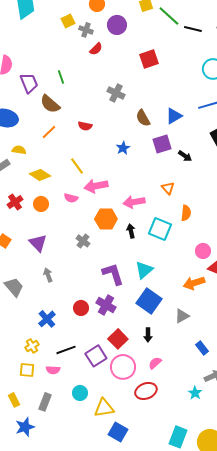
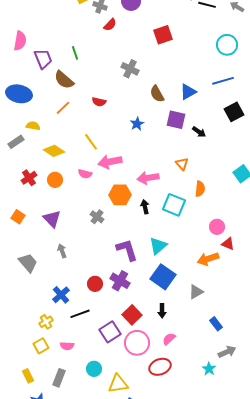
purple square: (162, 144) -> (176, 120), turned 30
black line: (66, 350) -> (80, 314), moved
yellow square: (27, 370) -> (41, 346), turned -35

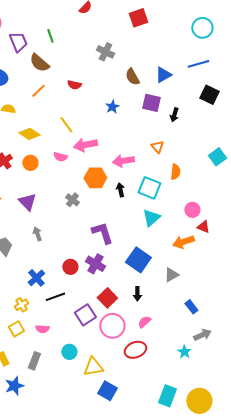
black square: (234, 112) -> (209, 95), turned -36
black arrow: (199, 132) -> (174, 115), turned 72
cyan triangle: (158, 246) -> (151, 218), moved

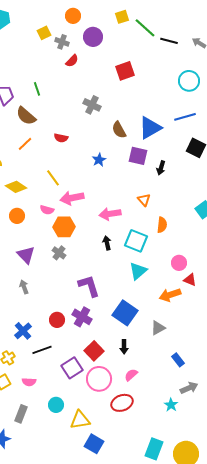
blue triangle: (163, 75) -> (150, 128), size x1.4
orange hexagon: (95, 178) -> (64, 227), moved
purple triangle: (27, 202) -> (26, 255), moved

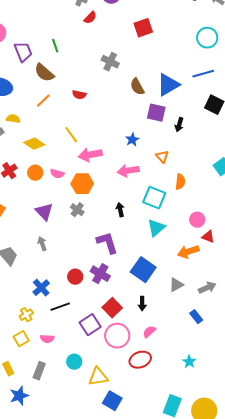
blue star: (99, 160) -> (132, 140), moved
pink semicircle: (47, 210) -> (57, 174), moved
black arrow: (107, 243) -> (120, 210), moved
gray arrow: (189, 388) -> (207, 288), moved

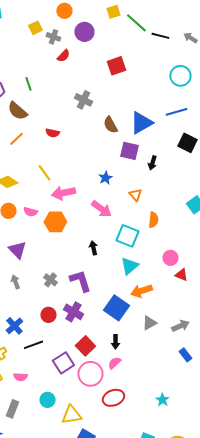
pink arrow: (128, 171) -> (101, 209), turned -135
gray cross: (77, 210) -> (50, 280), moved
orange arrow: (188, 252) -> (141, 291), moved
blue rectangle: (196, 317) -> (185, 355), moved
pink semicircle: (149, 332) -> (114, 363), moved

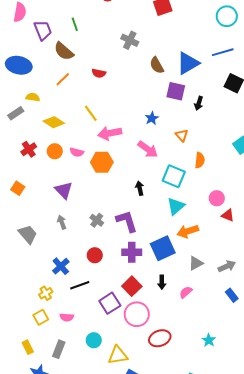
blue square: (116, 308) -> (163, 248), turned 30
purple cross: (73, 312) -> (132, 252), moved, turned -30
pink semicircle: (114, 363) -> (186, 292), moved

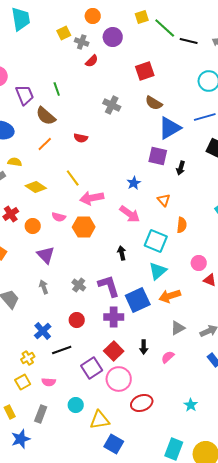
brown semicircle: (157, 65) -> (154, 103), moved, turned -30
orange circle: (55, 151) -> (33, 226), moved
blue square: (163, 248) -> (138, 300), moved

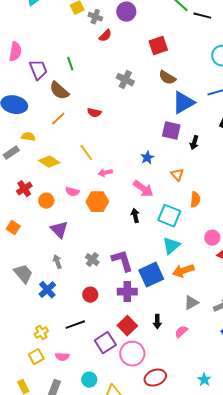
pink arrow: (92, 198) -> (105, 173), size x0.6
black arrow: (122, 253) -> (135, 216), moved
blue cross: (43, 331) -> (47, 290), moved

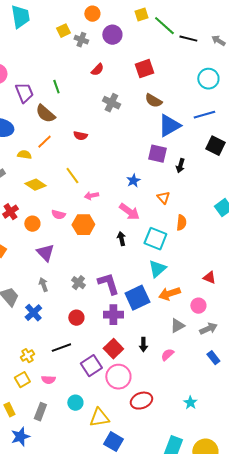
red semicircle: (105, 36) -> (97, 70), moved
yellow semicircle: (28, 137) -> (24, 155), moved
pink circle: (212, 238) -> (198, 306), moved

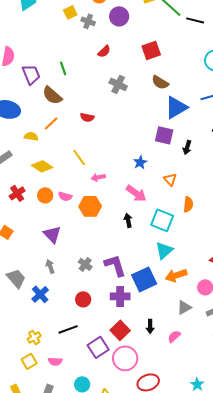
orange circle: (32, 224) -> (45, 195), moved

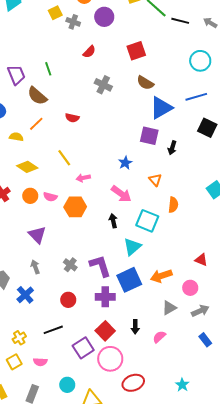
cyan triangle: (164, 250) -> (132, 247), moved

